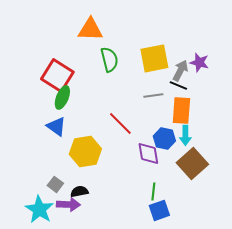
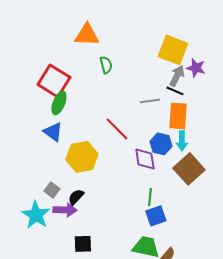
yellow square: (154, 58) -> (173, 50), moved, turned 32
green semicircle: (109, 59) -> (106, 65), size x0.7
black semicircle: (79, 191) -> (76, 197), turned -36

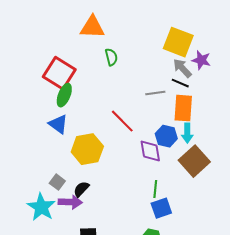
gray arrow: (177, 76) -> (182, 68), turned -70

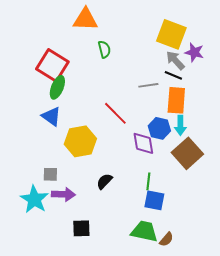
gray square: (57, 182) -> (50, 174), turned -35
black semicircle: (81, 189) -> (104, 181), moved
blue square: (161, 208) -> (154, 200), turned 30

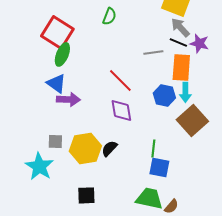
green semicircle: (104, 49) -> (109, 16), turned 36
purple star: (194, 52) -> (199, 43), moved
yellow hexagon: (80, 141) -> (85, 148), moved
purple diamond: (143, 143) -> (121, 110), moved
purple arrow: (63, 194) -> (68, 99), moved

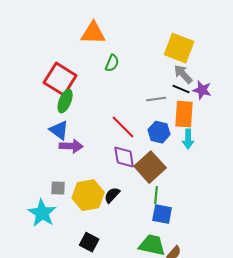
blue hexagon: (164, 95) -> (159, 132), moved
brown square: (192, 120) -> (150, 167), moved
black square: (86, 195) -> (89, 242), turned 30

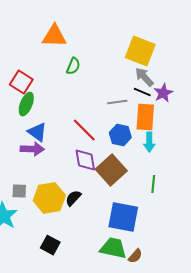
red square: (60, 79) -> (21, 82), size x0.7
purple star: (202, 90) -> (163, 93), turned 30
blue triangle: (59, 130) -> (37, 132), moved
green line: (156, 195) -> (153, 184), moved
blue square: (162, 214) -> (123, 217), size x1.5

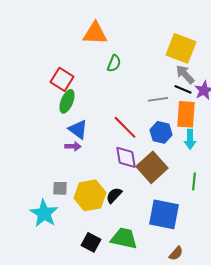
purple arrow: (32, 149) -> (73, 146), size x0.7
green trapezoid: (113, 248) -> (124, 238), moved

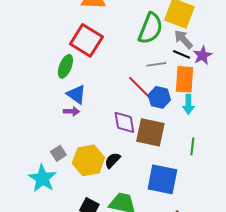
green semicircle: (114, 63) -> (150, 28), moved, size x1.8
red square: (62, 79) -> (86, 40), moved, size x1.4
red line: (125, 127) -> (139, 87), moved
brown square: (152, 167) -> (150, 132), turned -36
gray square: (60, 188) -> (58, 153), turned -35

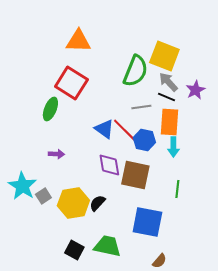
purple star: (202, 55) -> (195, 90), moved
blue triangle: (76, 94) -> (104, 129), moved
cyan star: (42, 178) -> (22, 186), moved

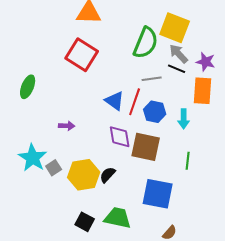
purple star: (195, 90) -> (206, 62), turned -30
green ellipse: (50, 109) -> (28, 87), moved
orange rectangle: (169, 122) -> (203, 91), moved
red line: (124, 130) -> (135, 102), turned 64

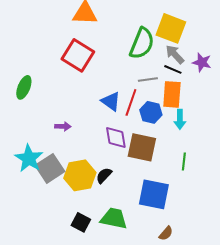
orange rectangle: (203, 91) -> (172, 94), moved
gray square: (54, 168) -> (50, 168), size x1.8

